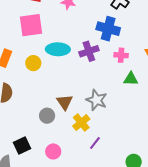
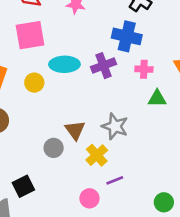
purple line: (95, 143) -> (115, 180), turned 32
pink circle: (53, 151) -> (89, 198), moved

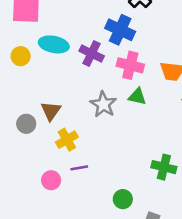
purple cross: (103, 66) -> (92, 54), turned 35
pink cross: (144, 69) -> (130, 65), size x1.5
gray star: (115, 126) -> (103, 104), moved

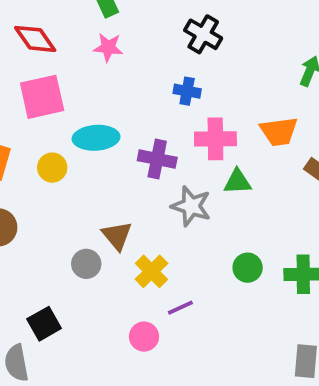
blue cross: (120, 30) -> (187, 91), size x0.6
purple cross: (92, 54) -> (157, 159), moved
green circle: (123, 199) -> (248, 268), moved

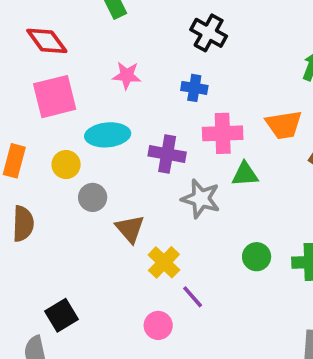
pink star: (108, 47) -> (127, 75), moved
gray circle: (86, 264) -> (93, 197), moved
purple line: (180, 308) -> (193, 297), turned 75

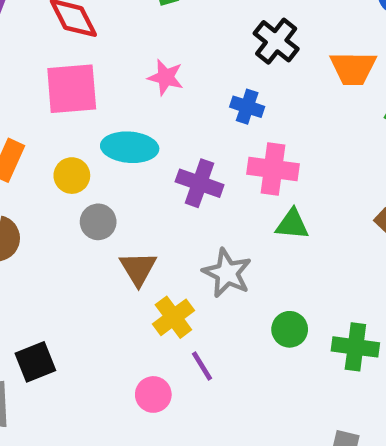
orange trapezoid: (284, 125) -> (353, 68), moved
gray star: (201, 199) -> (227, 273), moved

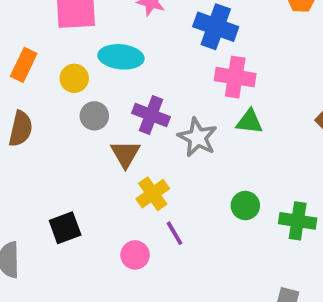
blue cross: (247, 107) -> (216, 27), size x1.6
purple cross: (200, 183) -> (151, 115), moved
gray star: (227, 273) -> (197, 137), moved
black square: (35, 362) -> (65, 228), moved

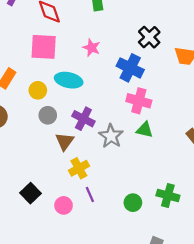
green circle: (245, 206) -> (133, 203), moved
black square: (65, 228) -> (30, 193), moved, turned -30

